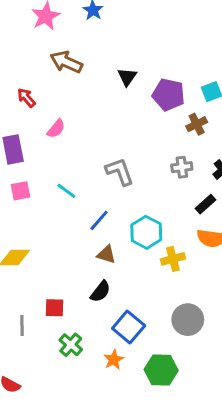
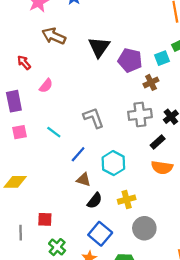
black triangle: (127, 77) -> (99, 47), size x1.5
gray cross: (182, 167) -> (140, 114), size x1.5
yellow cross: (173, 259) -> (127, 200), moved
black semicircle: (100, 291) -> (95, 201), moved

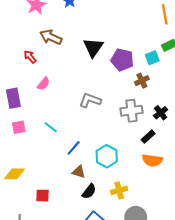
red arrow: (24, 63) -> (30, 57), moved
gray L-shape: (94, 118) -> (90, 100), moved, turned -50
red square: (45, 219) -> (42, 196), moved

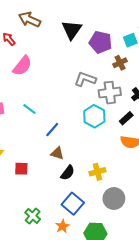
pink semicircle: (43, 84) -> (22, 66), size x1.5
gray L-shape: (90, 100) -> (85, 79), moved
cyan hexagon: (107, 156) -> (94, 116), moved
red square: (42, 196) -> (21, 169), moved

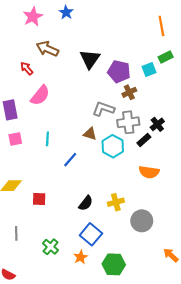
brown cross: (120, 63) -> (129, 92), moved
cyan line: (30, 109) -> (47, 139), turned 56
black rectangle: (126, 118) -> (144, 140), moved
brown triangle: (57, 153) -> (90, 134), moved
gray circle: (114, 199) -> (142, 221), moved

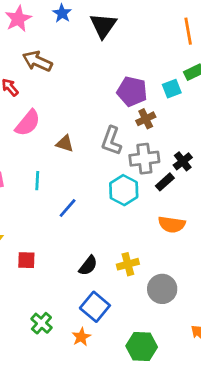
black triangle: (90, 59) -> (103, 26), moved
gray L-shape: (103, 109) -> (111, 141), turned -90
brown triangle: (90, 134) -> (65, 144), moved
green hexagon: (114, 264) -> (142, 346), moved

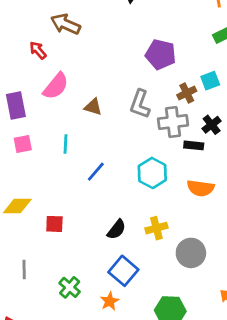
cyan square: (172, 89) -> (210, 81), moved
brown cross: (146, 119) -> (187, 93), moved
black rectangle: (165, 182) -> (194, 145), turned 48
cyan hexagon: (124, 190) -> (152, 173), moved

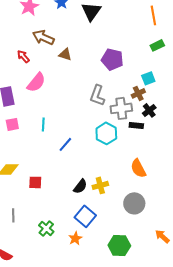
brown cross: (187, 93) -> (138, 93), moved
brown triangle: (93, 107) -> (65, 54), moved
cyan hexagon: (152, 173) -> (106, 133), moved
orange semicircle: (201, 188) -> (138, 168), moved, turned 54
yellow cross: (156, 228) -> (100, 185), moved

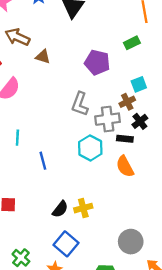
green rectangle: (157, 45) -> (132, 43), moved
blue line: (65, 144) -> (43, 161), turned -56
orange semicircle: (138, 168) -> (125, 166), moved
gray circle: (134, 203) -> (131, 242), moved

